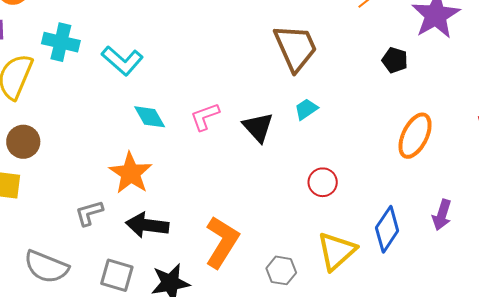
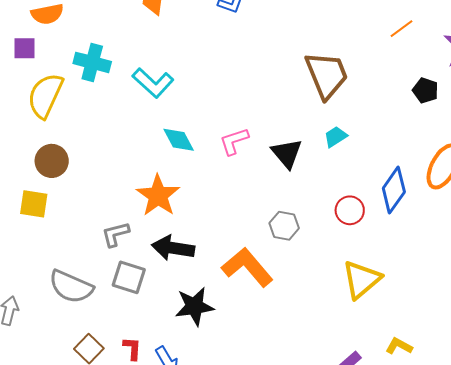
blue diamond: (387, 229) -> (394, 190), moved
orange L-shape: (222, 242) -> (247, 267), turned -74
gray hexagon: (281, 270) -> (284, 226), moved
gray square: (117, 275) -> (129, 277), moved

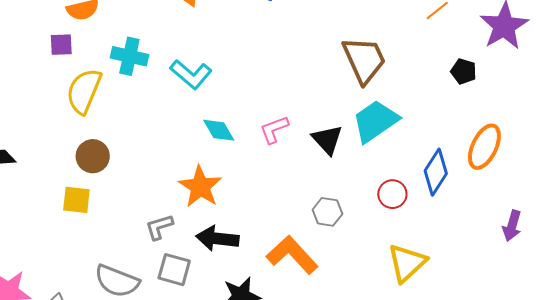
cyan trapezoid: (335, 137) -> (375, 121), size x2.0

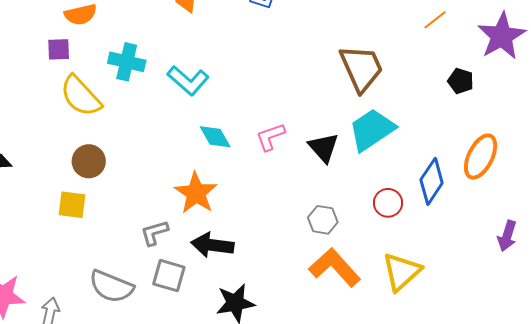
yellow semicircle: (84, 91) -> (81, 96), turned -66
orange L-shape: (292, 255) -> (335, 267), moved

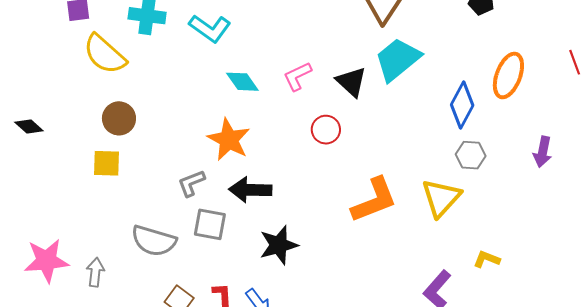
red circle: (388, 203) -> (326, 130), moved
gray hexagon: (323, 220) -> (471, 155), moved
orange L-shape: (335, 267) -> (374, 200), turned 116

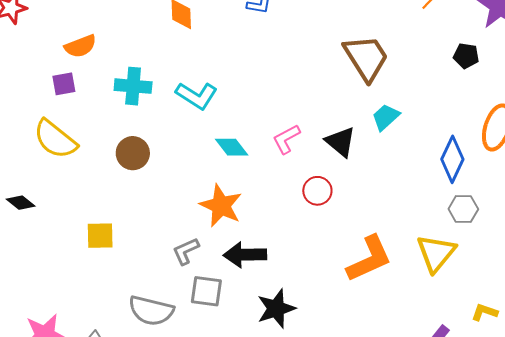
yellow semicircle: (105, 54) -> (55, 139), moved
cyan trapezoid: (398, 59) -> (386, 117), size x0.6
brown circle: (119, 118) -> (133, 153), moved

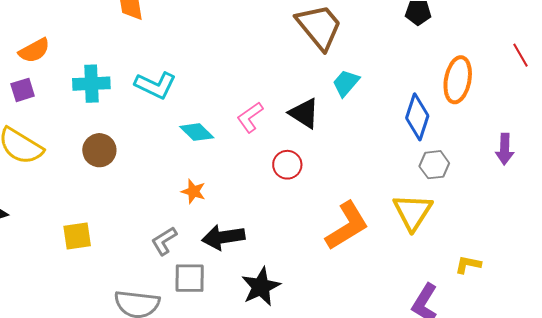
orange star: (221, 206) -> (193, 191), size x0.6

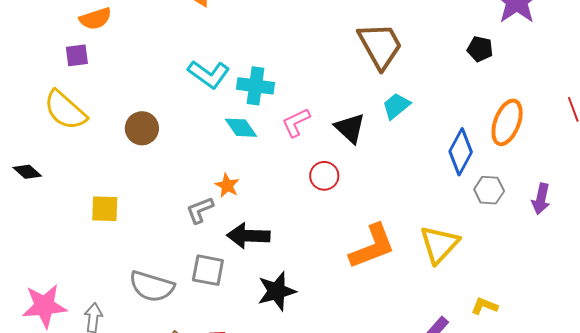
cyan cross: (91, 84) -> (256, 86), moved
gray hexagon: (434, 165) -> (489, 190), moved
gray L-shape: (164, 241) -> (200, 210), moved

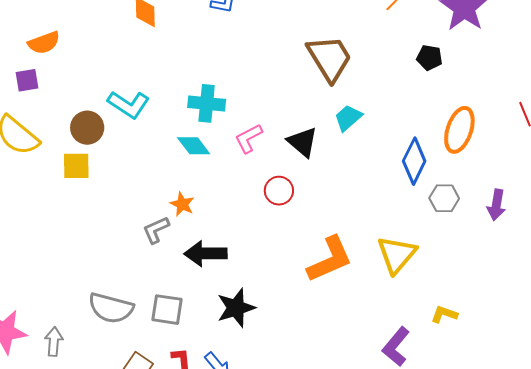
cyan L-shape: (209, 74) -> (129, 105), moved
brown circle: (142, 128) -> (87, 128), moved
yellow square: (105, 209) -> (76, 166), moved
gray square: (208, 270) -> (167, 310), moved

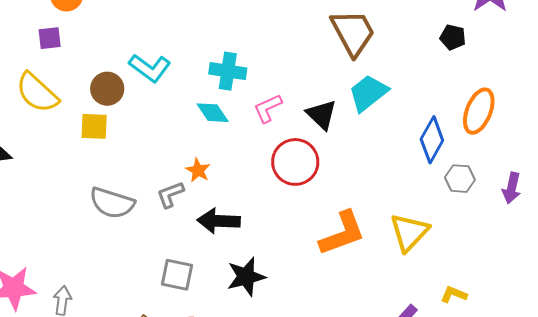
cyan trapezoid: (348, 118) -> (368, 93), size x1.4
red circle: (279, 191) -> (295, 162), size x1.6
gray semicircle: (111, 308) -> (112, 203), moved

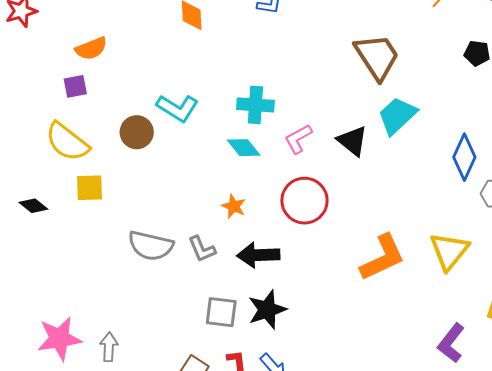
yellow square: (94, 126) -> (90, 188), moved
red circle: (295, 162) -> (304, 201), moved
gray L-shape: (170, 195) -> (202, 249), moved, turned -88
black star: (246, 277) -> (267, 310), moved

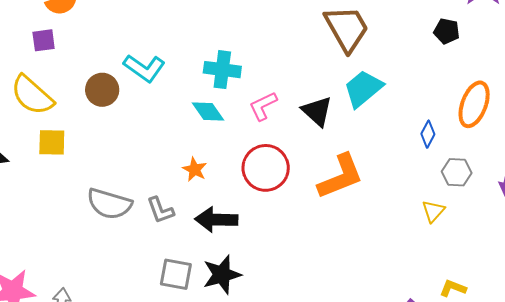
blue diamond: (464, 157) -> (428, 134), size x0.6
yellow triangle: (449, 251) -> (433, 211), moved, size x0.6
orange L-shape: (383, 258) -> (341, 176), moved

